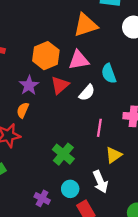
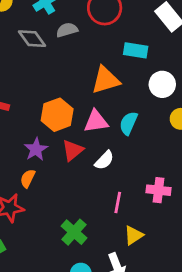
cyan semicircle: (109, 74) -> (128, 123), moved, turned 42

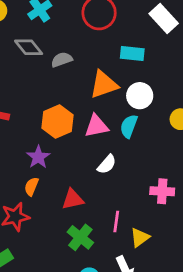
gray semicircle: (67, 30) -> (62, 60), moved
white circle: (162, 84) -> (140, 96), moved
red triangle: (73, 150) -> (73, 199), moved, turned 30
pink line: (118, 202) -> (116, 221), moved

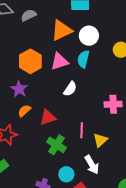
orange semicircle: (31, 186) -> (24, 111), moved, turned 32

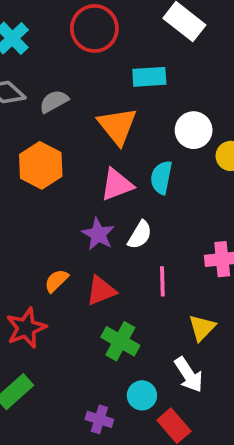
orange triangle: (62, 30) -> (117, 126), turned -40
white circle: (89, 36) -> (194, 130), moved
orange hexagon: (30, 61) -> (41, 165), moved
purple star: (19, 89) -> (98, 234), moved
pink line: (82, 130) -> (162, 281), moved

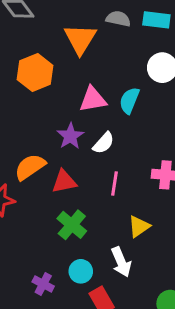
cyan rectangle: (149, 77) -> (156, 20), moved
gray semicircle: (54, 101) -> (118, 19), moved, turned 30
orange triangle: (117, 126) -> (80, 39), moved
orange semicircle: (56, 281) -> (30, 167), size x1.5

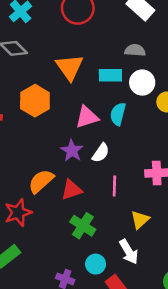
gray semicircle: (118, 19) -> (135, 50), moved
cyan rectangle: (156, 20) -> (110, 75), moved

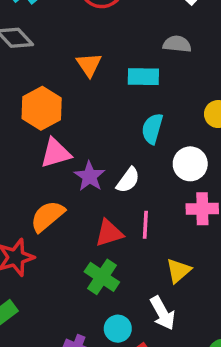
orange triangle: (70, 67) -> (89, 65), size x0.7
white circle: (142, 83) -> (190, 164), moved
pink triangle: (87, 117) -> (56, 153), moved
red triangle: (72, 190) -> (109, 233), moved

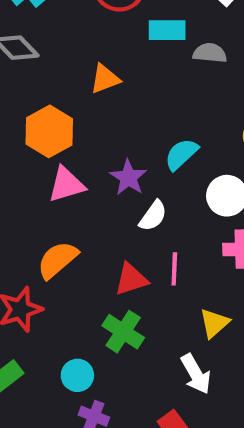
orange triangle: (89, 65) -> (105, 79), turned 44
cyan rectangle: (143, 77) -> (167, 30), moved
cyan semicircle: (152, 129) -> (181, 154), turned 32
purple star: (90, 176) -> (128, 177), moved
cyan circle: (118, 329) -> (77, 375), moved

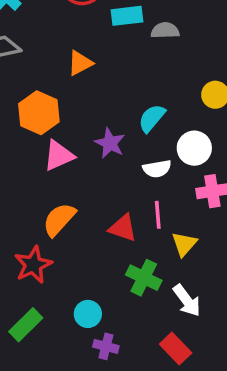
white semicircle: (153, 216) -> (157, 169), moved, turned 52
red triangle: (131, 279) -> (123, 228), turned 44
yellow triangle: (214, 323) -> (184, 244), moved
green cross: (123, 332) -> (144, 278), moved

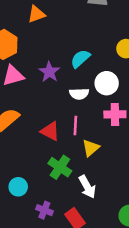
purple cross: (106, 346) -> (44, 210), moved

